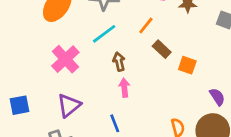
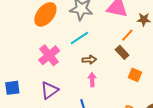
orange line: (146, 26) -> (127, 35), moved
brown arrow: (119, 62) -> (89, 60), turned 96
orange square: (187, 65) -> (135, 75), moved

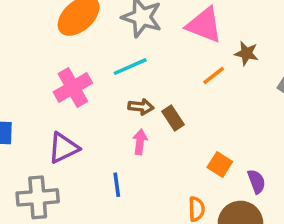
brown rectangle: (122, 52) -> (173, 118), moved
orange square: (135, 75) -> (220, 164), moved

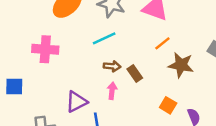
brown star: (246, 53) -> (181, 65), moved, size x1.5
pink cross: (73, 87) -> (45, 49), moved, turned 35
purple triangle: (63, 148) -> (76, 102), moved

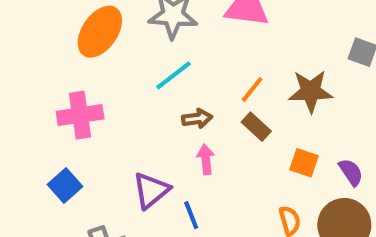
orange line: (162, 43) -> (252, 90), moved
brown rectangle: (135, 74) -> (256, 127), moved
blue square: (14, 86) -> (65, 185), moved, turned -30

